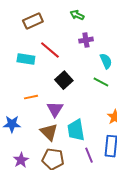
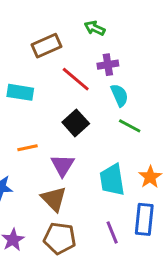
brown rectangle: (33, 21) -> (47, 46), moved
red line: (50, 50) -> (76, 79), moved
cyan semicircle: (106, 61) -> (119, 95), moved
cyan trapezoid: (76, 130) -> (112, 180), moved

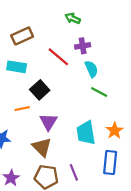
brown rectangle: (47, 46) -> (22, 36), moved
black square: (76, 123) -> (40, 90), moved
purple line: (112, 232) -> (74, 172), moved

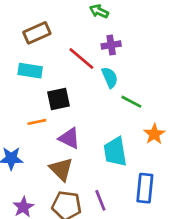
cyan semicircle: (91, 69) -> (110, 77), moved
black square: (40, 90) -> (58, 99), turned 30
purple triangle: (49, 122) -> (69, 138), turned -36
orange star: (115, 131) -> (154, 134), moved

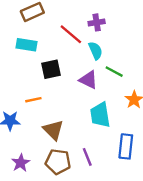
orange line: (37, 122) -> (33, 100), moved
purple triangle: (69, 138) -> (88, 80), moved

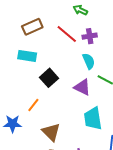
red line: (71, 34) -> (67, 34), moved
black square: (51, 69) -> (49, 78), turned -30
orange line: (33, 100) -> (33, 105), turned -40

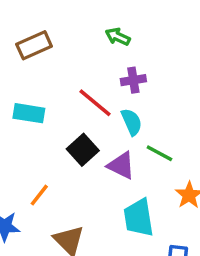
brown rectangle: (32, 27) -> (34, 45), moved
red line: (67, 34) -> (95, 103), moved
black square: (49, 78) -> (83, 150), moved

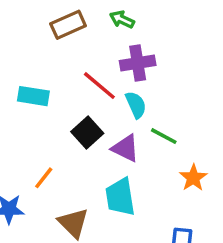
brown rectangle: (34, 45) -> (68, 25), moved
purple cross: (133, 80) -> (138, 63), size x1.4
cyan trapezoid: (139, 218) -> (120, 197), moved

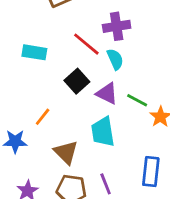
green line: (164, 136) -> (137, 100), moved

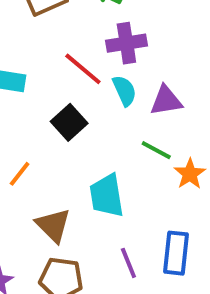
purple triangle: (107, 93) -> (166, 101), moved, turned -35
purple line: (106, 184) -> (128, 263), moved

